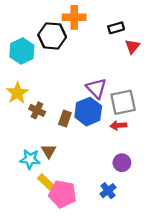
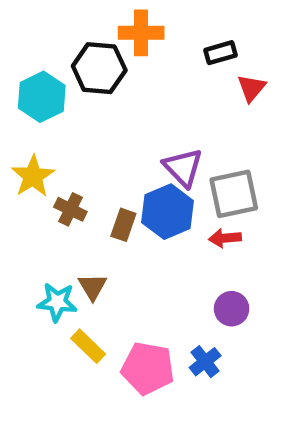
pink pentagon: (63, 194) -> (148, 368), moved

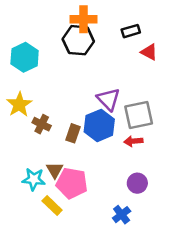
black hexagon: (99, 68) -> (78, 40), moved
red triangle: (251, 88) -> (149, 52), turned -42
pink pentagon: (148, 368) -> (72, 183), moved

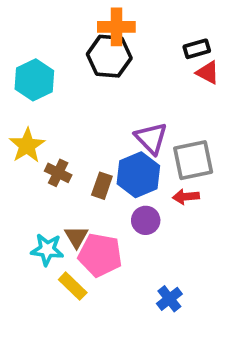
black rectangle: (131, 31) -> (197, 49), moved
purple circle: (137, 183) -> (146, 220), moved

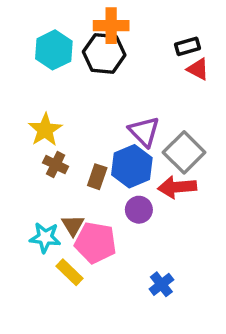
cyan hexagon: (34, 80) -> (54, 50), moved
yellow star: (27, 146) -> (45, 130), moved
gray square: (193, 160) -> (184, 152), turned -33
red arrow: (186, 197) -> (177, 187), size x1.5

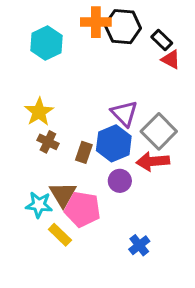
black rectangle: (187, 46) -> (162, 40), turned 60
black hexagon: (104, 53) -> (123, 27), moved
brown triangle: (73, 225) -> (63, 194), size x1.4

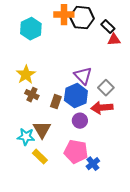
red triangle: (171, 59) -> (114, 40), turned -32
gray square: (159, 131) -> (106, 88), size x0.7
pink pentagon: (82, 209) -> (76, 152), moved

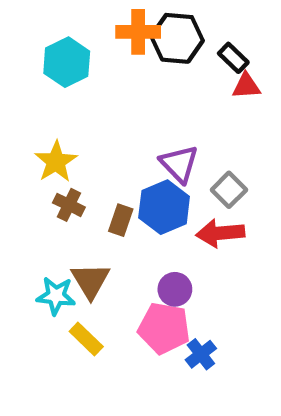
purple circle: (80, 121) -> (175, 289), moved

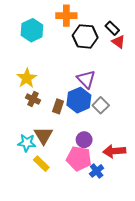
black hexagon: (177, 38) -> (85, 36), moved
red triangle: (246, 86) -> (118, 42), turned 40
gray square: (229, 190) -> (101, 105), moved
red arrow: (220, 233) -> (114, 151), moved

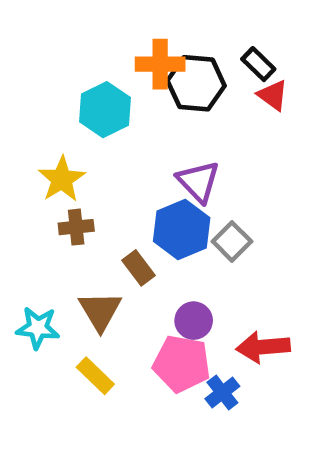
orange cross: (66, 16) -> (160, 64), moved
cyan hexagon: (32, 30) -> (105, 110), moved
brown cross: (33, 99) -> (76, 227), turned -32
brown rectangle: (58, 106) -> (138, 268), moved, turned -56
cyan star: (27, 143) -> (38, 328), moved

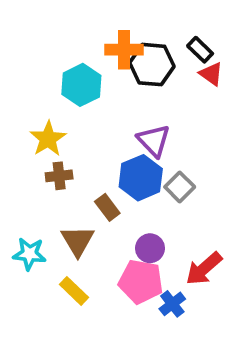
red arrow: (263, 347) -> (204, 269), turned -36

